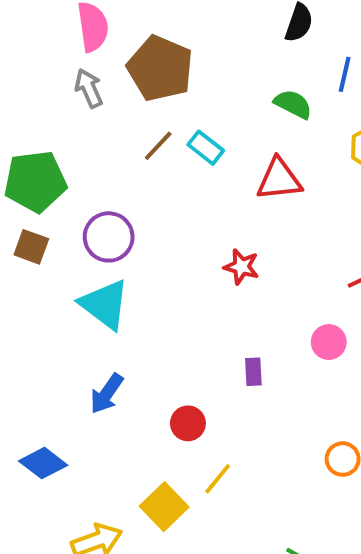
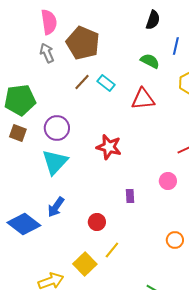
red star: (241, 267) -> (109, 147), moved, size x1.4
cyan triangle: (105, 304) -> (55, 162), turned 36
blue diamond: (43, 463) -> (24, 224), moved, size x1.4

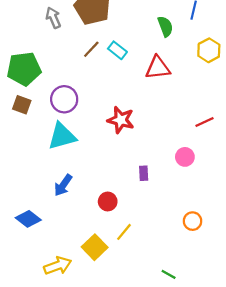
green semicircle: (150, 61) -> (165, 26), turned 42
cyan triangle: (55, 162) -> (62, 136), turned 32
blue diamond: (24, 224) -> (28, 219), moved, size x0.7

